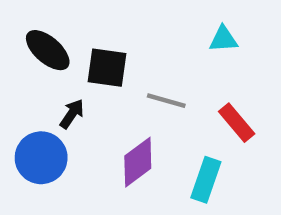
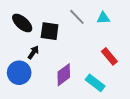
gray line: (166, 101) -> (77, 17), moved, turned 30
cyan rectangle: (206, 180) -> (95, 83), turned -72

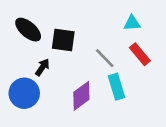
gray line: (77, 17) -> (105, 58), moved
red rectangle: (109, 56) -> (140, 54), moved
cyan rectangle: (95, 83) -> (116, 87), moved, turned 36

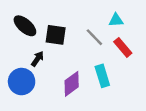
gray line: (105, 58) -> (94, 37), moved

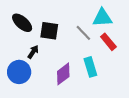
cyan triangle: (116, 20) -> (102, 18), size x1.5

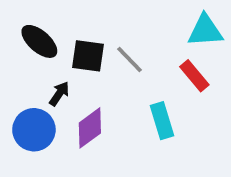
cyan triangle: (102, 18) -> (205, 31), moved
gray line: (83, 33) -> (129, 59), moved
purple diamond: (63, 74) -> (90, 128), moved

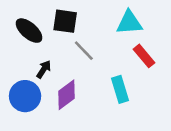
cyan triangle: (205, 31) -> (129, 23), moved
black square: (88, 56) -> (65, 21), moved
gray line: (129, 59) -> (84, 51), moved

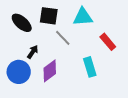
cyan triangle: (129, 23) -> (83, 17), moved

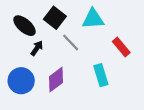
black square: (49, 16) -> (55, 18), turned 30
black arrow: (33, 52) -> (37, 48), moved

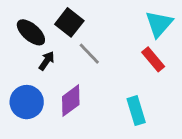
cyan triangle: (93, 19) -> (159, 24), moved, turned -45
cyan rectangle: (101, 75) -> (136, 111), moved

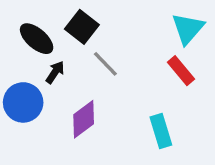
blue circle: (27, 102) -> (23, 102), moved

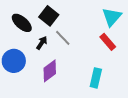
black arrow: (55, 72) -> (42, 43), moved
cyan rectangle: (161, 131) -> (96, 78), turned 30

